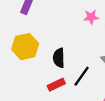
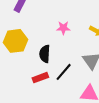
pink star: (91, 17) -> (63, 28), moved

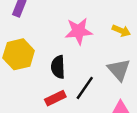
pink star: (63, 28) -> (79, 31), size x1.5

